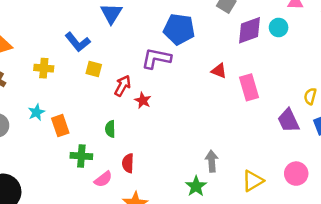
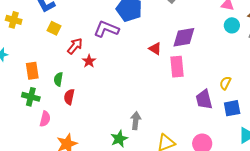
cyan circle: (279, 27) -> (232, 25), moved
purple diamond: (250, 30) -> (184, 37), moved
orange rectangle: (60, 126) -> (32, 71), moved
red semicircle: (128, 163) -> (69, 97), moved
pink semicircle: (103, 179) -> (45, 119), turned -49

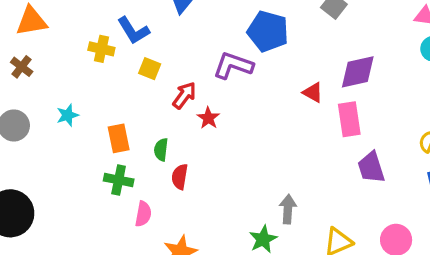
yellow cross: (14, 20) -> (101, 49), moved
purple trapezoid: (204, 99) -> (371, 167), moved

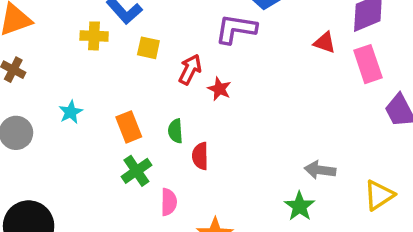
green cross: (119, 180) -> (136, 171), turned -36
gray arrow: (288, 209) -> (320, 170), turned -76

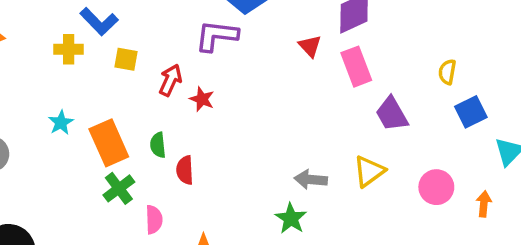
red triangle: (325, 43) -> (310, 46), turned 30
cyan star: (71, 112) -> (61, 123), moved
orange rectangle: (129, 127) -> (109, 143), size x1.4
yellow triangle: (379, 195) -> (369, 171), moved

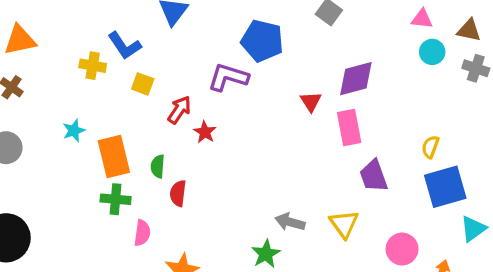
blue square: (471, 112) -> (445, 187), size x1.5
yellow triangle: (369, 171) -> (344, 224), turned -40
green cross: (119, 188) -> (116, 199), turned 32

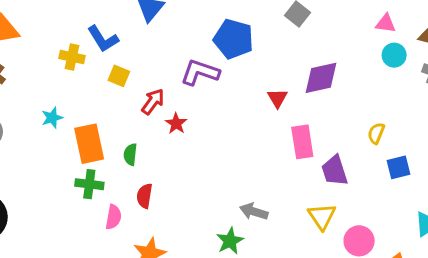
pink rectangle: (349, 128) -> (302, 142), moved
yellow semicircle: (430, 147) -> (376, 133), moved
blue square: (445, 187) -> (399, 167), moved, size x0.6
red semicircle: (178, 193) -> (144, 196), moved
yellow triangle: (344, 224) -> (322, 216), moved

